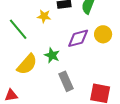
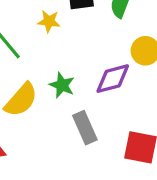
purple diamond: (78, 38) -> (113, 79), moved

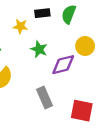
green star: (62, 85) -> (39, 49), moved

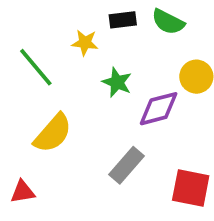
green semicircle: (69, 14) -> (168, 22), turned -84
gray rectangle: (45, 97) -> (126, 165), turned 65

